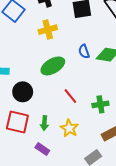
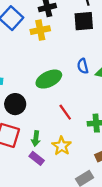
yellow cross: (48, 30) -> (40, 30), moved
purple rectangle: (42, 149) -> (37, 158), moved

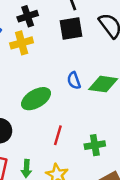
red line: (65, 112) -> (58, 135), turned 56

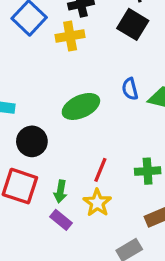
black square: (71, 29) -> (133, 24), turned 35
red line: (58, 135) -> (100, 170), moved

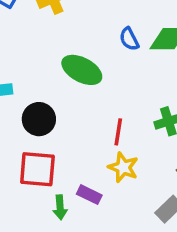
green ellipse: (81, 106) -> (82, 70), turned 66
green arrow: (60, 191) -> (60, 207), moved

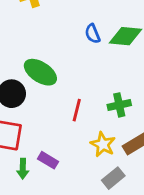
green ellipse: (82, 70) -> (40, 72), moved
yellow star: (123, 167) -> (103, 144), moved

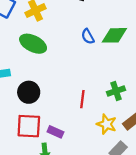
green ellipse: (40, 72) -> (33, 44), moved
purple rectangle: (48, 160) -> (55, 132), moved

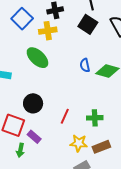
black circle: (29, 92) -> (33, 103), moved
yellow star: (107, 124) -> (79, 143), turned -30

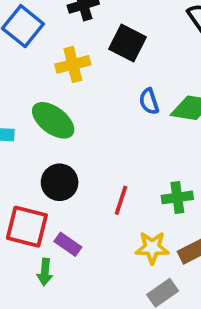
black square: (88, 24) -> (128, 43), moved
yellow cross: (48, 31) -> (73, 64), moved
green ellipse: (37, 58) -> (53, 120), moved

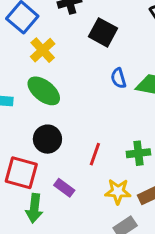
yellow cross: (73, 64) -> (43, 50), moved, turned -30
purple rectangle: (68, 244) -> (64, 188), moved
green arrow: (45, 272) -> (34, 208), size x1.4

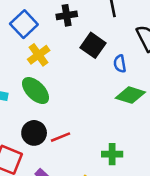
blue semicircle: (118, 78) -> (120, 64), moved
red line: (95, 154) -> (61, 137), moved, turned 42

